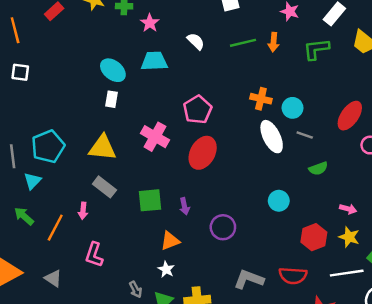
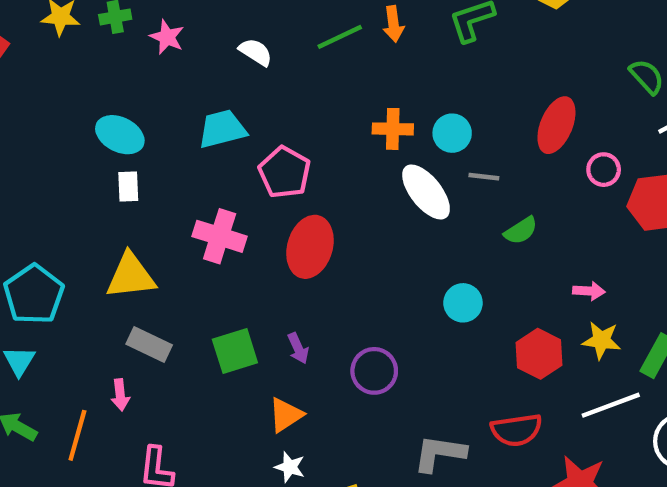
cyan trapezoid: (154, 61) -> (222, 129), moved

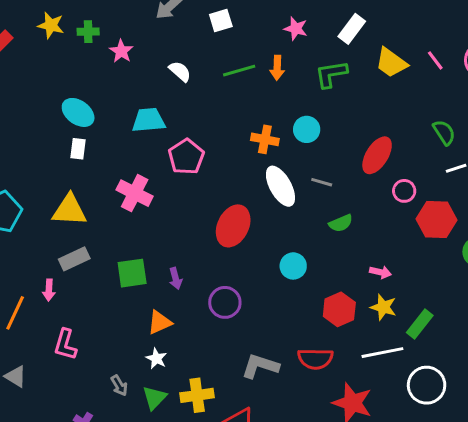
cyan circle: (452, 133) -> (307, 129), moved
red ellipse: (310, 247) -> (233, 226), moved
gray rectangle: (149, 344) -> (74, 259), turned -60

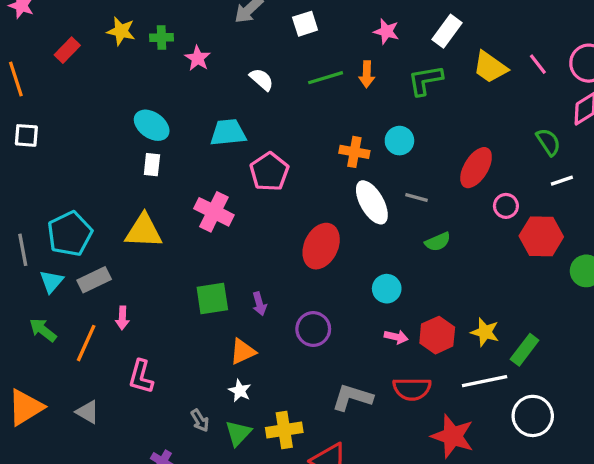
gray rectangle: (74, 259) -> (94, 280), moved
pink arrow: (380, 272) -> (396, 337), moved

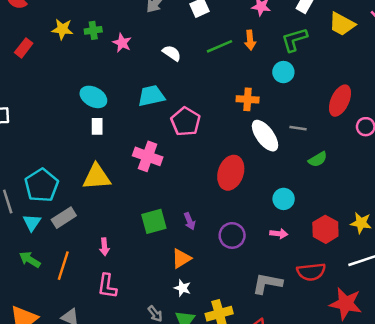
cyan circle: (399, 141) -> (283, 72), moved
pink arrow: (122, 318) -> (104, 247), moved
pink arrow: (396, 337) -> (279, 234), moved

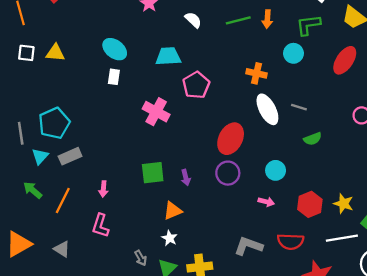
red ellipse: (340, 101) -> (345, 60), moved
yellow triangle: (97, 177) -> (55, 53), moved, size x0.7
purple circle: (232, 235) -> (228, 173), moved

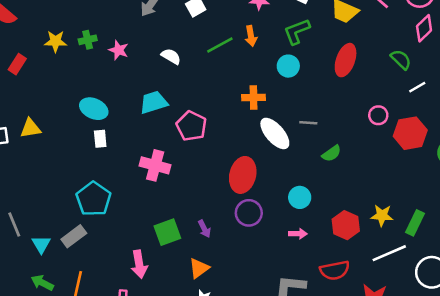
cyan pentagon: (54, 123) -> (94, 199), moved
pink arrow: (103, 189) -> (139, 264), moved, size x1.5

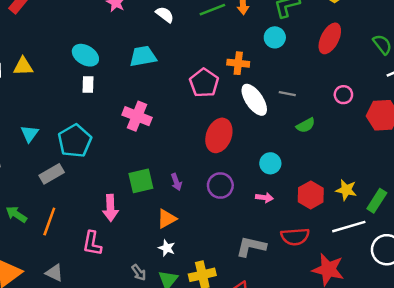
pink circle: (378, 115) -> (343, 95), moved
pink pentagon: (191, 126) -> (204, 83), moved
purple circle: (249, 213) -> (220, 185), moved
cyan triangle: (41, 244) -> (29, 134), moved

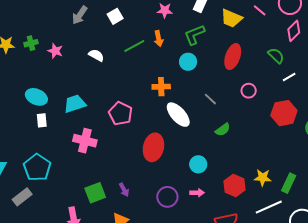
cyan trapezoid: (143, 56) -> (75, 104), moved
pink pentagon: (204, 83) -> (121, 114), moved
gray line: (287, 94) -> (210, 99), moved, turned 40
pink circle: (343, 95) -> (249, 91), moved
purple circle: (220, 185) -> (167, 197), moved

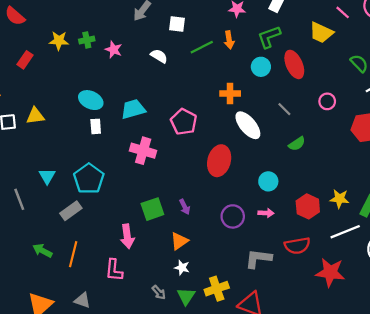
white square: (115, 16) -> (177, 24), moved, turned 35
yellow trapezoid: (231, 18) -> (321, 33), moved
red ellipse: (233, 57) -> (294, 64), moved, turned -45

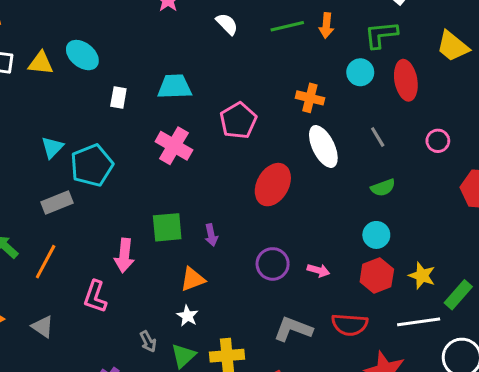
cyan ellipse: (91, 100) -> (82, 55), moved
cyan triangle: (47, 176) -> (52, 147), moved
cyan circle: (268, 181) -> (376, 235), moved

